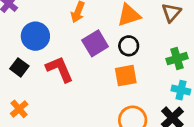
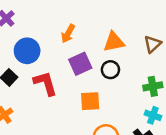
orange square: (126, 76) -> (90, 101), moved

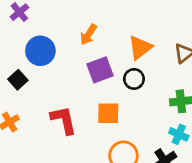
orange triangle: (114, 42) -> (140, 48), turned -30
red L-shape: (45, 83) -> (64, 120), moved

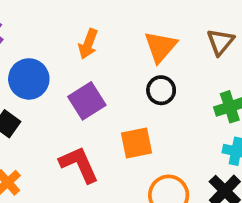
purple square: (100, 70) -> (87, 101), moved

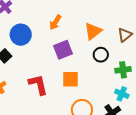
black circle: (161, 90) -> (101, 55), moved
purple square: (87, 101) -> (63, 50), moved

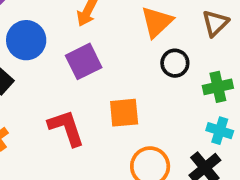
purple square: (63, 50) -> (84, 61), moved

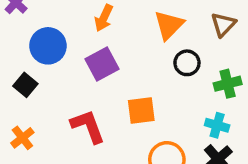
cyan cross: (220, 131) -> (217, 125), moved

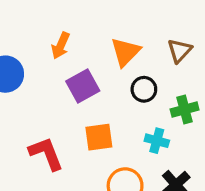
purple square: (102, 64) -> (83, 86), moved
cyan cross: (217, 125) -> (157, 141), moved

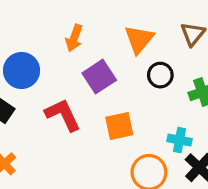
cyan cross: (157, 141) -> (179, 140), moved
red L-shape: (46, 154) -> (63, 115), moved

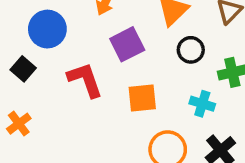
cyan cross: (179, 140) -> (202, 104), moved

